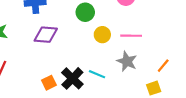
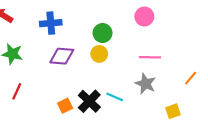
yellow circle: (102, 35) -> (99, 54), moved
orange line: (163, 66) -> (191, 78), moved

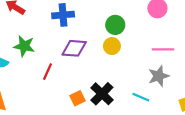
gray star: (145, 84) -> (159, 76), turned 30
red line: (17, 91) -> (47, 72), moved
cyan line: (115, 97) -> (141, 97), moved

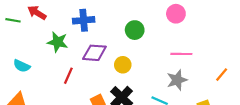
green star: (24, 46) -> (58, 42), moved
yellow circle: (112, 46) -> (123, 65), moved

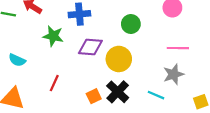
yellow circle: (123, 65) -> (119, 59), size x1.5
red line: (68, 76) -> (54, 83), moved

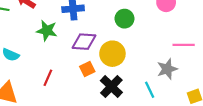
pink line: (178, 48) -> (184, 45), moved
cyan line: (156, 95) -> (150, 90), turned 42
orange square: (94, 96) -> (87, 69), moved

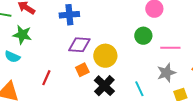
green circle: (125, 19) -> (143, 36), moved
green star: (47, 31) -> (22, 35), moved
gray star: (167, 69) -> (166, 73), moved

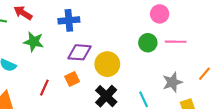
green star: (22, 35) -> (34, 42), moved
pink line: (170, 48) -> (176, 42), moved
orange square: (82, 70) -> (72, 79), moved

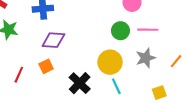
yellow circle: (107, 64) -> (110, 62), moved
gray star: (172, 82) -> (146, 58), moved

